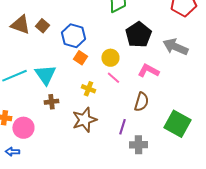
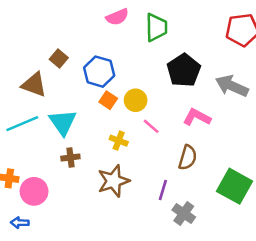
brown triangle: (20, 25) -> (34, 85), moved
yellow circle: (110, 58) -> (136, 100), moved
gray cross: (138, 145) -> (184, 213), turned 36

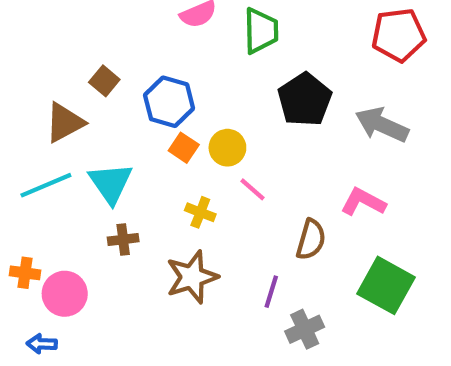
brown triangle: (34, 85) -> (65, 123), turned -48
pink L-shape: (197, 117) -> (363, 202), moved
gray cross: (184, 213) -> (305, 329), turned 30

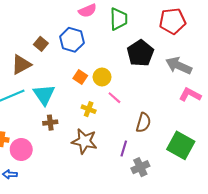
red pentagon: (399, 35) -> (172, 21), moved
blue hexagon: (169, 102) -> (72, 40), moved
pink L-shape: (363, 202) -> (190, 95), moved
brown star: (192, 277) -> (84, 141), turned 30

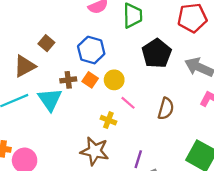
blue hexagon: (72, 40) -> (91, 50), moved
yellow cross: (89, 109) -> (108, 120), moved
brown cross: (50, 123) -> (68, 80), moved
brown semicircle: (143, 123) -> (166, 109), moved

